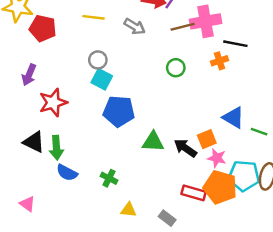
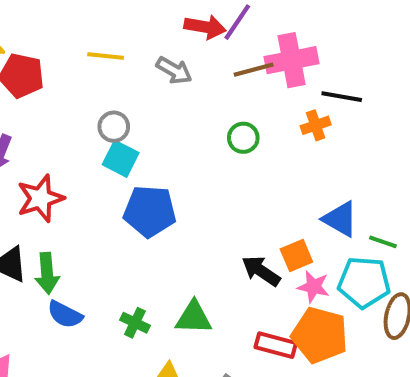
green triangle: (153, 142) -> (194, 318), moved
cyan pentagon: (244, 176) -> (364, 282), moved

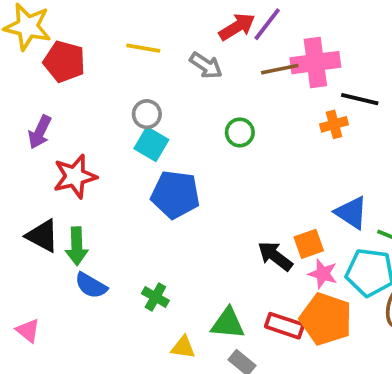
red arrow: (205, 27) -> (237, 27), turned -45
green circle: (243, 138) -> (240, 132), moved
green triangle: (194, 318) -> (228, 323), moved

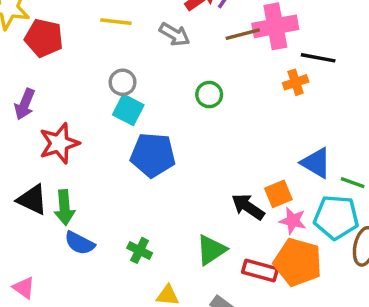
green triangle: (228, 323) -> (211, 250), moved, turned -36

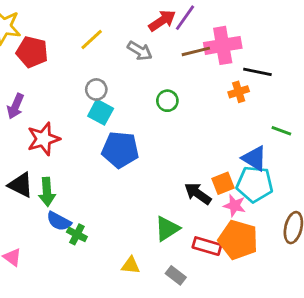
yellow line: (116, 22) -> (92, 40), turned -50
green line: (353, 183) -> (281, 131), moved
cyan pentagon: (336, 217) -> (255, 184), moved
green cross: (140, 250) -> (77, 234), moved

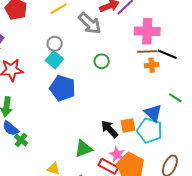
gray arrow: (140, 51) -> (90, 23), size x1.4
brown line: (196, 51) -> (147, 51), moved
pink star: (234, 206) -> (117, 154), moved

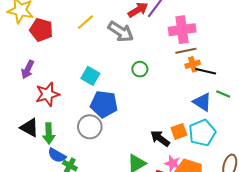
gray circle: (55, 44) -> (90, 127), moved, size x1.5
black line: (167, 54) -> (206, 71), moved
blue triangle: (153, 113) -> (202, 102), moved
cyan pentagon: (150, 131) -> (202, 133), turned -30

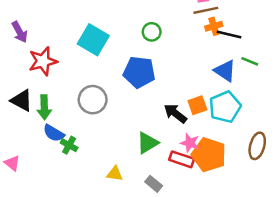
purple arrow: (28, 69) -> (20, 32), turned -54
cyan square: (90, 76) -> (93, 40), size x1.4
blue pentagon: (104, 104) -> (139, 72), moved

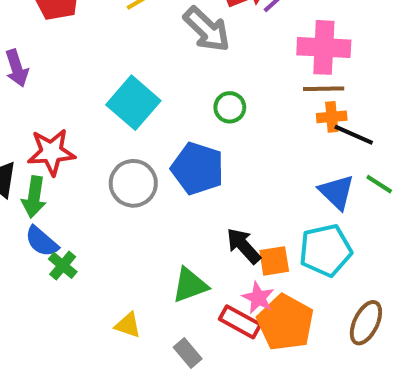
red star: (43, 61) -> (51, 152), moved
gray circle: (93, 100) -> (133, 183), moved
orange square: (197, 105) -> (274, 261), moved

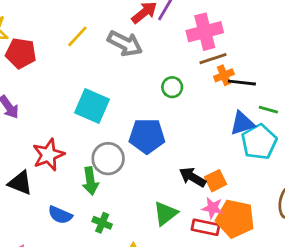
green circle: (230, 107) -> (172, 87), moved
blue triangle: (337, 192) -> (242, 123), turned -44
green arrow: (34, 197) -> (90, 181), moved
cyan pentagon: (325, 250) -> (259, 142), moved
green cross: (63, 265) -> (102, 223), moved

